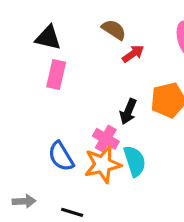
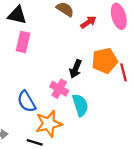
red arrow: (133, 54) -> (88, 22), moved
orange star: (103, 164) -> (49, 124), moved

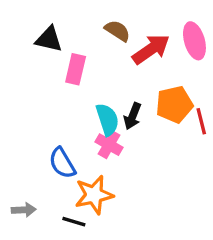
red arrow: (88, 22) -> (151, 49), size x1.6
pink rectangle: (23, 42) -> (76, 69), moved
cyan semicircle: (80, 105) -> (107, 119), moved

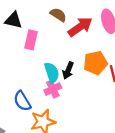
pink cross: (109, 145) -> (53, 89), turned 35

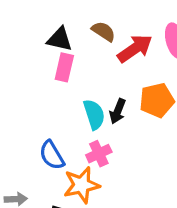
black triangle: (13, 20) -> (60, 39), moved
pink cross: (53, 89) -> (99, 154), moved

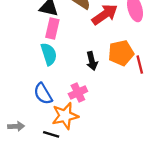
black arrow: (118, 111) -> (92, 61), turned -36
cyan semicircle: (94, 114) -> (49, 54), moved

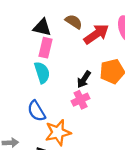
black arrow: (92, 61) -> (84, 79), turned 48
pink cross: (78, 93) -> (81, 100), moved

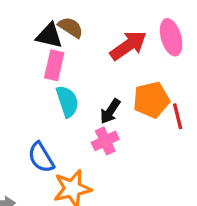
brown semicircle: (74, 22) -> (71, 27), moved
cyan semicircle: (42, 73) -> (67, 101), moved

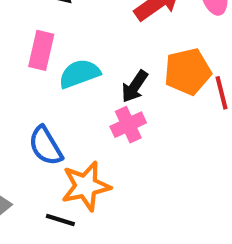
pink rectangle: (54, 65) -> (41, 50), moved
cyan semicircle: (67, 101) -> (79, 74), turned -92

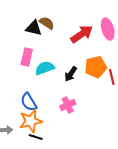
pink cross: (128, 125) -> (68, 105), moved
orange star: (86, 186) -> (31, 121), moved

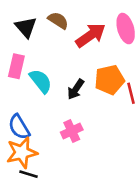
brown semicircle: (47, 23) -> (58, 20), moved
black triangle: (34, 28) -> (26, 27), turned 36
cyan semicircle: (45, 68) -> (41, 81), turned 72

